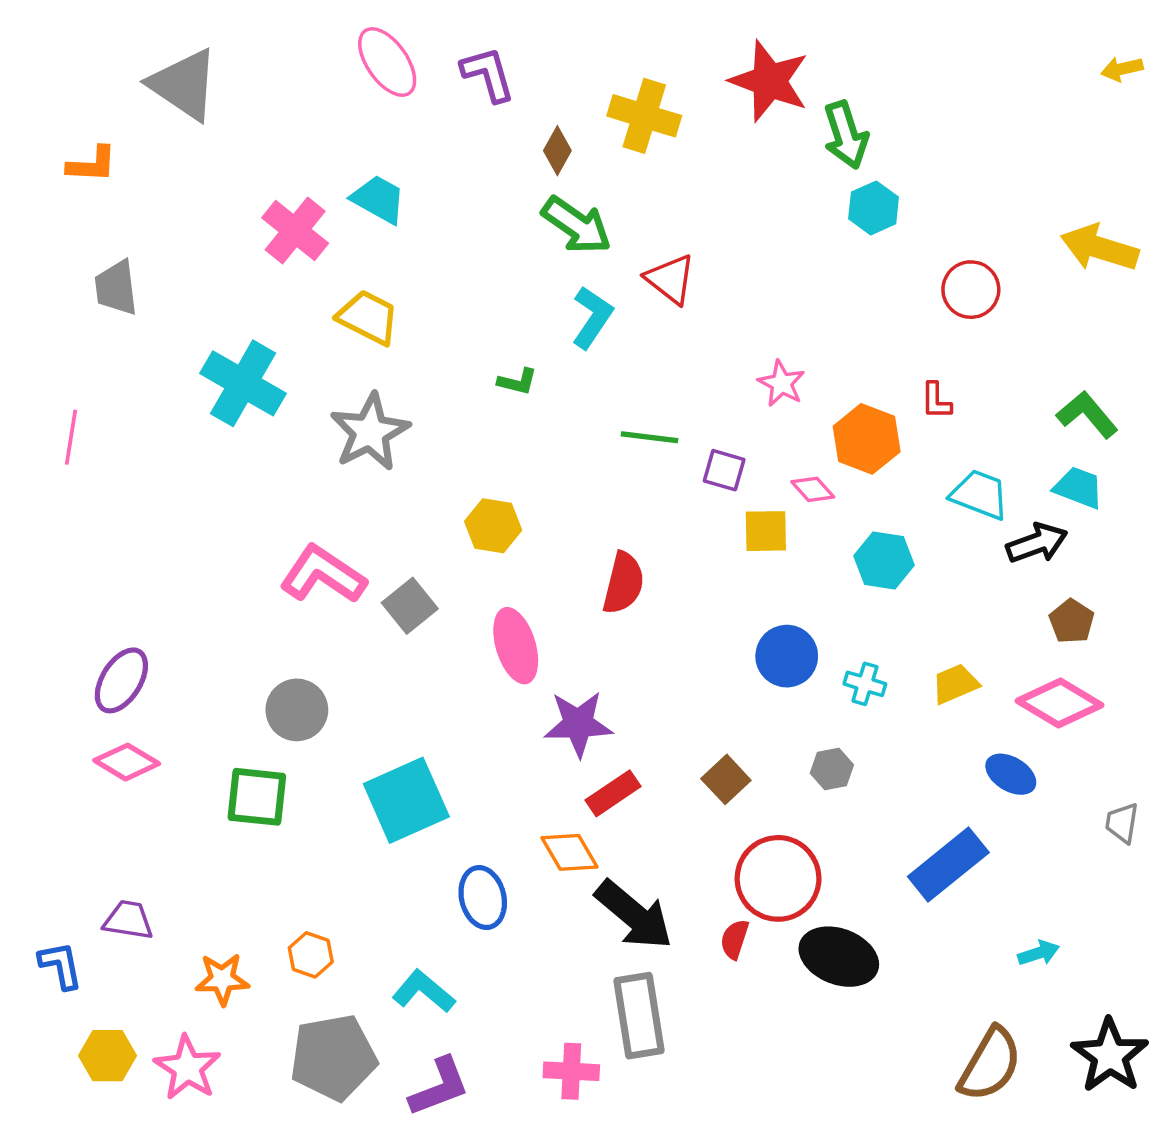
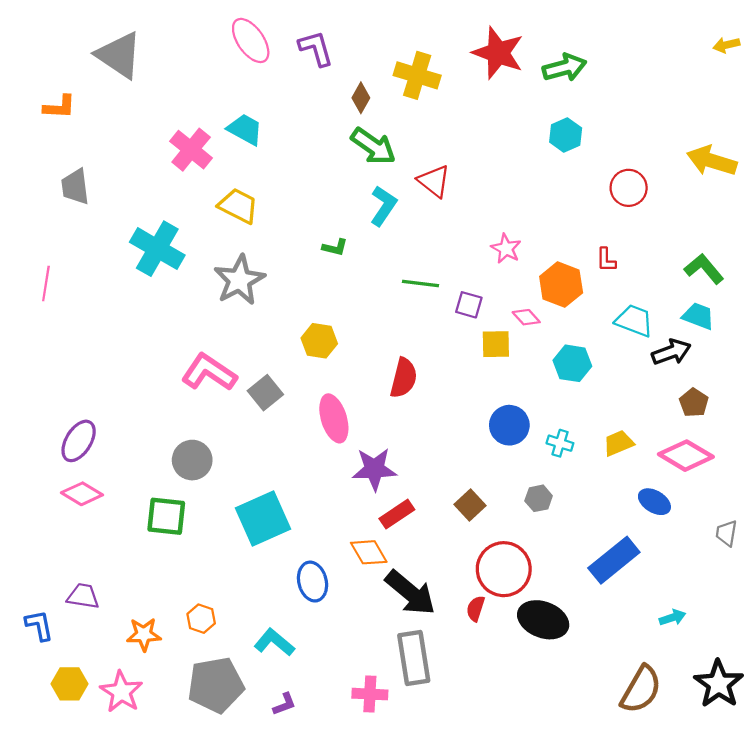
green arrow: (846, 135) -> (564, 67), moved, turned -87
purple L-shape: (439, 1087) -> (284, 704), size x0.6

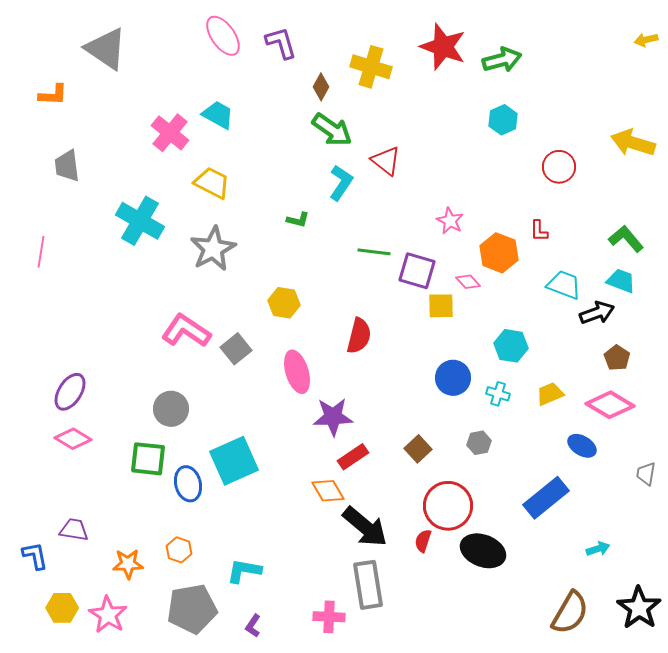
purple square: (469, 305) -> (417, 271), size x1.5
cyan hexagon: (572, 363) -> (511, 346), moved
blue ellipse: (313, 582) -> (188, 484), moved
cyan L-shape: (274, 642) -> (244, 571), turned -30
purple L-shape: (284, 704) -> (253, 626), turned 145

